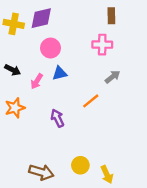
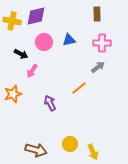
pink cross: (102, 45) -> (102, 43), moved
black arrow: (13, 70) -> (21, 54), moved
blue triangle: (60, 73) -> (69, 40), moved

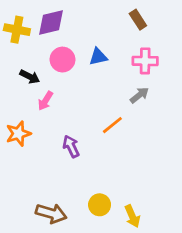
brown rectangle: (97, 14) -> (138, 20), turned -32

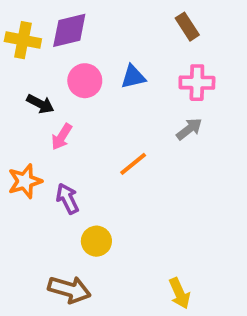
orange line: (112, 125) -> (133, 164), moved
purple arrow: (71, 146) -> (67, 199), moved
yellow circle: (100, 205) -> (96, 241), moved

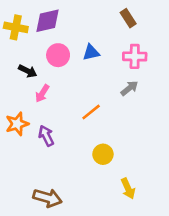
yellow circle: (96, 241) -> (103, 154), moved
yellow arrow: (180, 293) -> (128, 189), moved

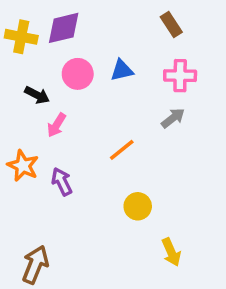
orange star: (17, 124) -> (23, 166), turned -30
brown arrow: (47, 198) -> (35, 265), moved, turned -84

